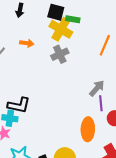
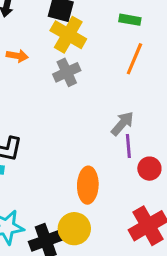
green rectangle: (73, 19) -> (130, 20), moved
orange ellipse: (88, 129) -> (88, 185), moved

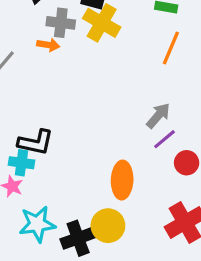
gray cross: (67, 72) -> (61, 23), moved, turned 32
purple line: (128, 146) -> (165, 139), turned 55

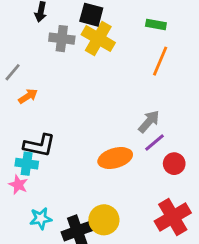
orange arrow: (48, 45) -> (28, 96), moved, turned -42
orange ellipse: (122, 180) -> (115, 158), moved, turned 72
cyan star: (37, 224) -> (41, 218), size x0.7

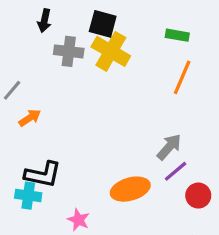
pink star: (18, 185) -> (78, 220), moved

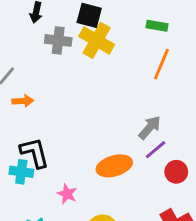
orange arrow: (30, 118) -> (23, 101), turned 30
black L-shape: (43, 174) -> (35, 153), turned -116

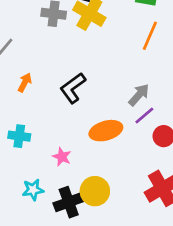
orange arrow: (23, 101) -> (25, 82), moved, turned -60
black L-shape: (35, 153) -> (73, 88), moved, turned -112

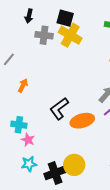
black L-shape: (73, 88) -> (59, 109), moved
pink star: (62, 157) -> (28, 140), moved

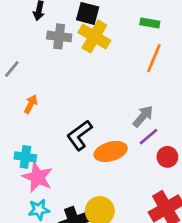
pink star: (28, 140) -> (38, 177), size x1.6

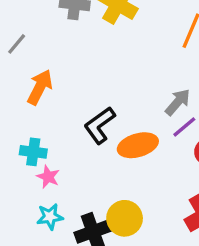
orange arrow: (31, 104) -> (40, 87), size x1.5
pink star: (38, 177) -> (48, 177), size x0.6

